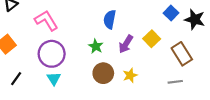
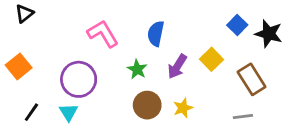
pink L-shape: (46, 20) -> (103, 34), moved
cyan triangle: (54, 79) -> (69, 112), moved

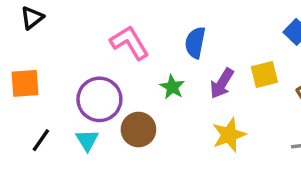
yellow square: (212, 59) -> (264, 75), turned 30
orange square: (19, 66) -> (25, 83), turned 35
brown circle: (147, 105) -> (138, 129), moved
yellow star: (183, 108) -> (229, 135), size x1.4

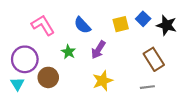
blue semicircle: (195, 43) -> (82, 25), turned -54
yellow square: (264, 75) -> (121, 24), moved

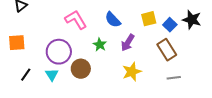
blue square: (143, 19) -> (170, 25), moved
brown rectangle: (154, 59) -> (167, 50), moved

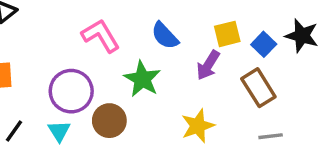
purple arrow: (128, 43) -> (208, 65), moved
green star: (100, 45) -> (142, 79), size x1.5

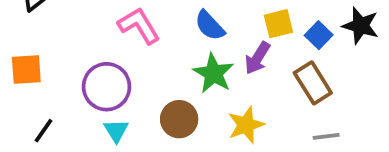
green star: (142, 79) -> (213, 73), moved
brown circle: (109, 121) -> (179, 119), moved
cyan triangle: (59, 131) -> (116, 131), moved

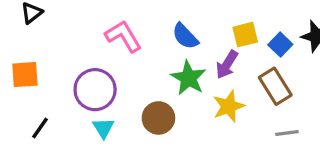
yellow star: (246, 125) -> (229, 106), moved

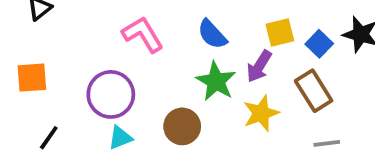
cyan triangle: (103, 128) -> (120, 138), turned 40

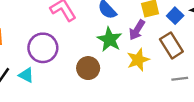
cyan triangle: (120, 138) -> (26, 75), moved, turned 49

